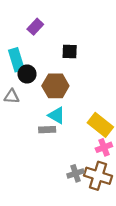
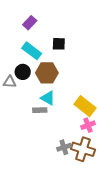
cyan rectangle: (16, 60) -> (32, 51), moved, turned -36
black circle: (27, 74) -> (23, 72), moved

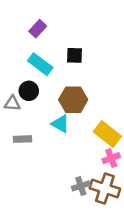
brown hexagon: (47, 73) -> (73, 100), moved
gray rectangle: (40, 110) -> (22, 139), moved

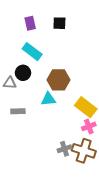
purple rectangle: (38, 29) -> (30, 23), turned -56
black square: (74, 55) -> (59, 23), moved
cyan triangle: (61, 124) -> (48, 99), turned -35

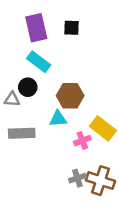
purple rectangle: (30, 23) -> (36, 28), size x1.6
gray rectangle: (18, 111) -> (22, 133), size x1.5
pink cross: (89, 126) -> (82, 141), moved

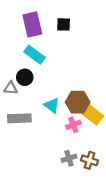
brown hexagon: (70, 96) -> (78, 102), moved
cyan triangle: (58, 119) -> (52, 105), turned 42
brown cross: (101, 181) -> (89, 160), size x0.7

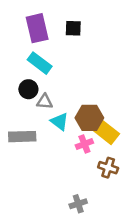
gray triangle: (11, 88) -> (45, 102), moved
gray cross: (69, 158) -> (78, 204), moved
brown cross: (89, 160) -> (108, 168), moved

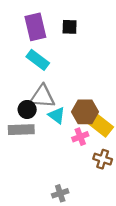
black circle: (28, 89) -> (27, 109), moved
gray triangle: (45, 102) -> (42, 97), size x1.6
gray cross: (78, 204) -> (60, 193), moved

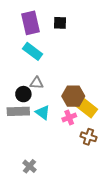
gray triangle: (42, 97) -> (37, 83), size x0.6
cyan triangle: (57, 115) -> (43, 112), moved
gray cross: (60, 193) -> (29, 166), moved, turned -32

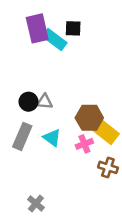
cyan rectangle: (33, 51) -> (55, 40), moved
black circle: (23, 94) -> (28, 102), moved
gray rectangle: (18, 111) -> (22, 136), turned -65

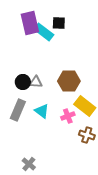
brown hexagon: (89, 118) -> (69, 81), moved

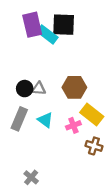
black square: (59, 23) -> (64, 25), size x1.6

